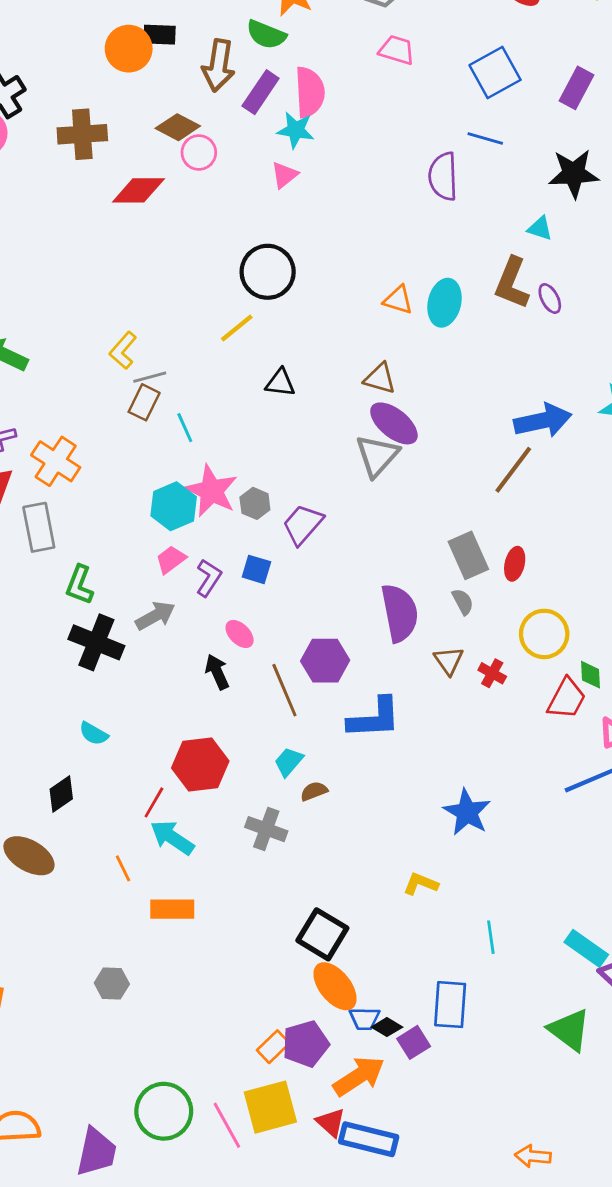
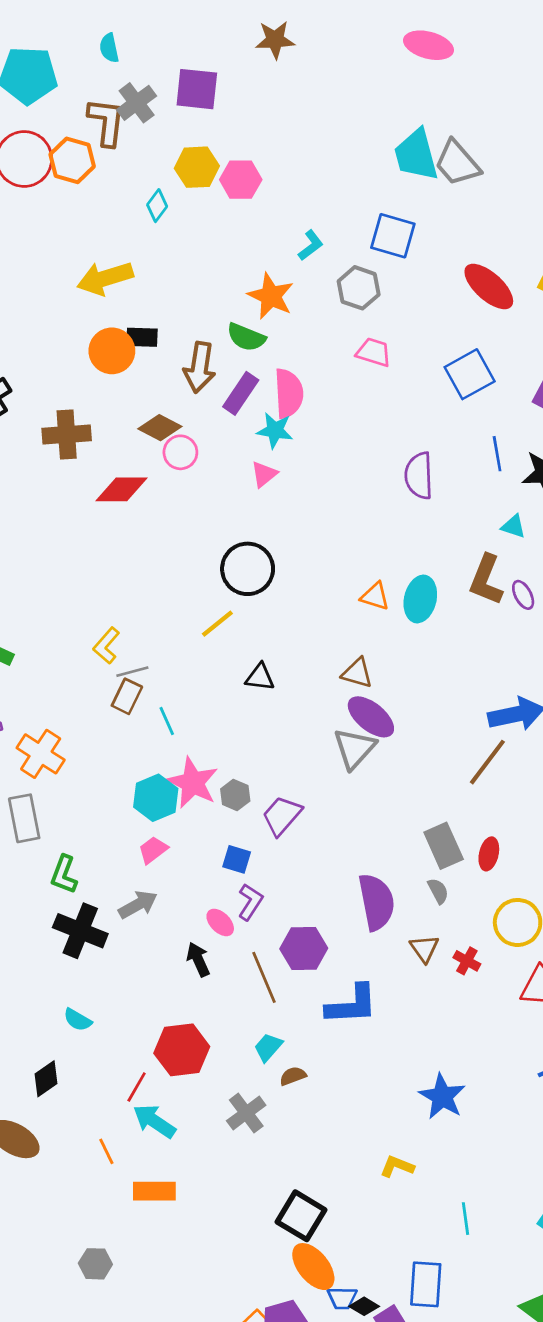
blue line: (485, 138) -> (497, 454), moved, turned 64
purple L-shape: (209, 578) -> (250, 902), moved
gray cross: (266, 829) -> (246, 1113), turned 33

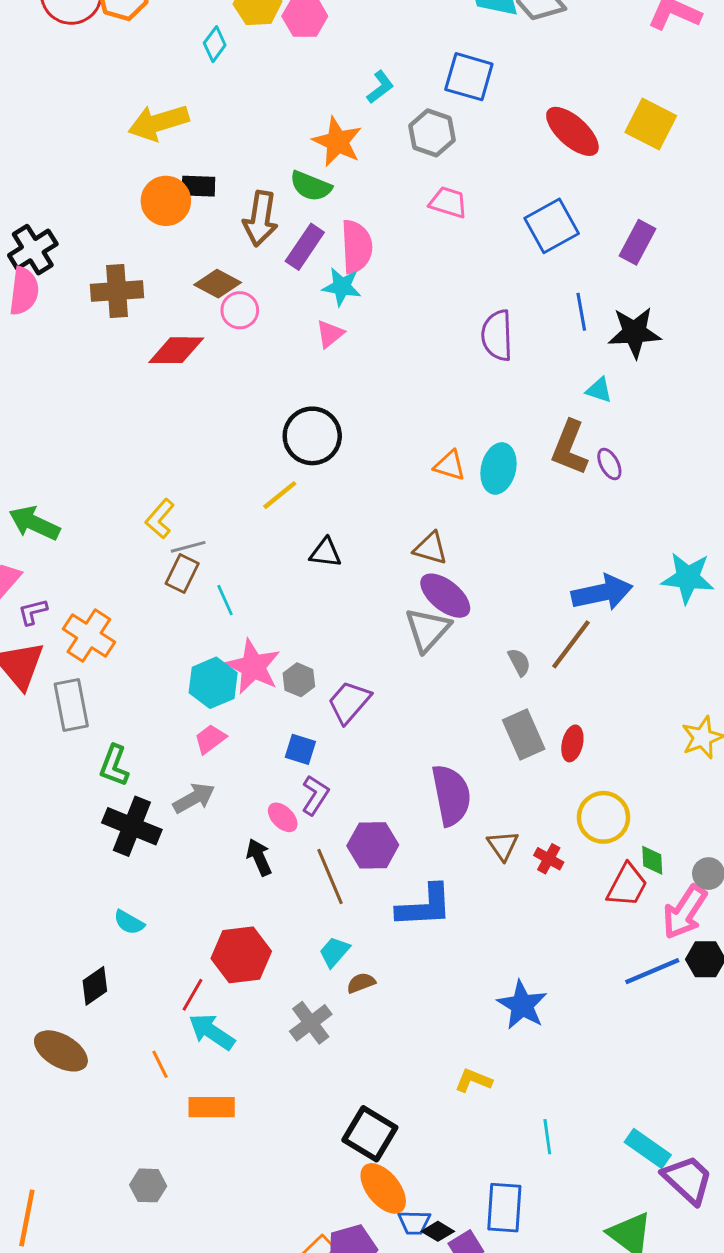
gray semicircle: (438, 891) -> (519, 662), moved

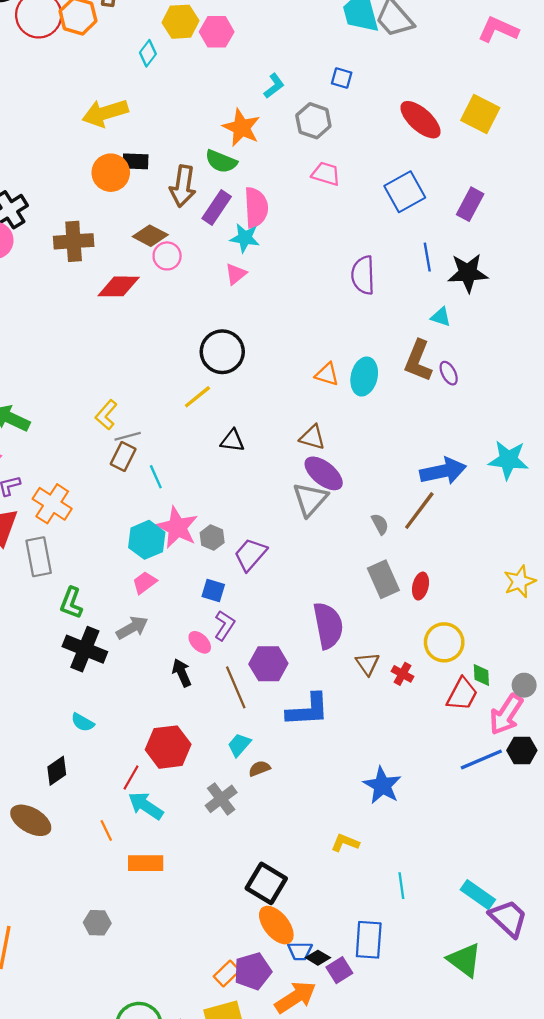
blue square: (469, 77) -> (342, 78), size x0.6

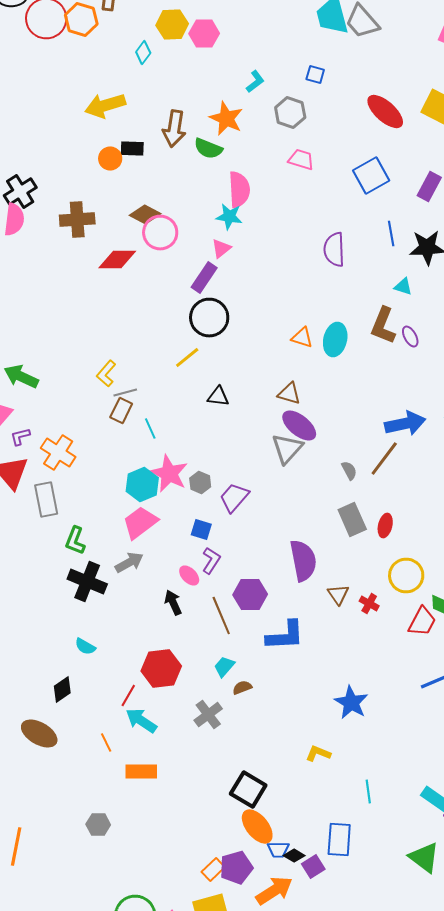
orange circle: (111, 173) -> (110, 158), size x0.7
brown arrow: (183, 186) -> (174, 128), moved
purple rectangle: (217, 208) -> (204, 278), moved
pink circle: (167, 256) -> (160, 232), size x1.4
pink trapezoid: (145, 583) -> (140, 522), size x1.6

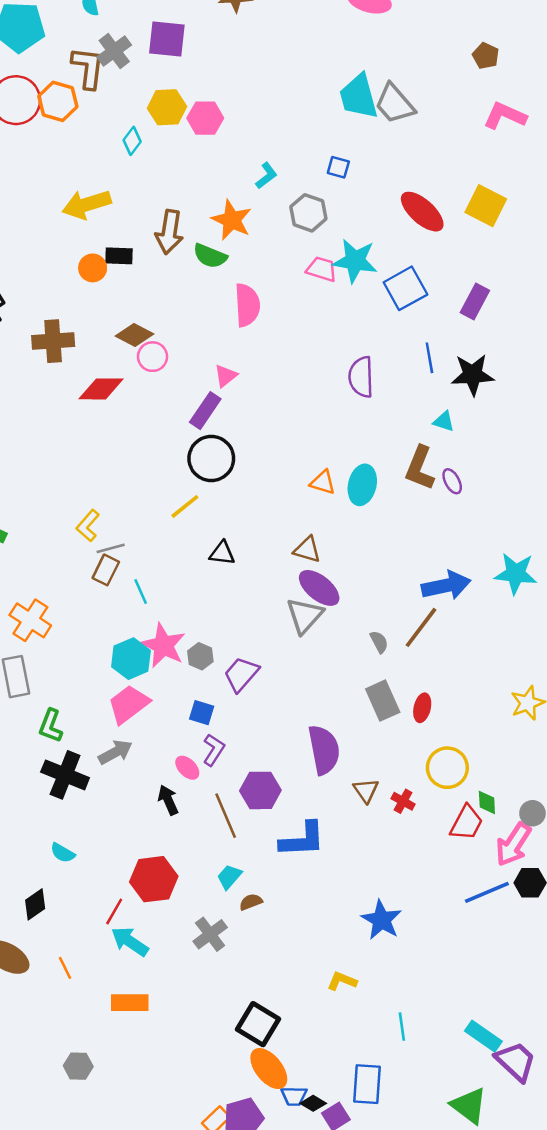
cyan star: (229, 216) -> (355, 261), moved, size x1.4
pink circle: (160, 232) -> (153, 357), size x0.7
orange line: (106, 742) -> (65, 968), moved

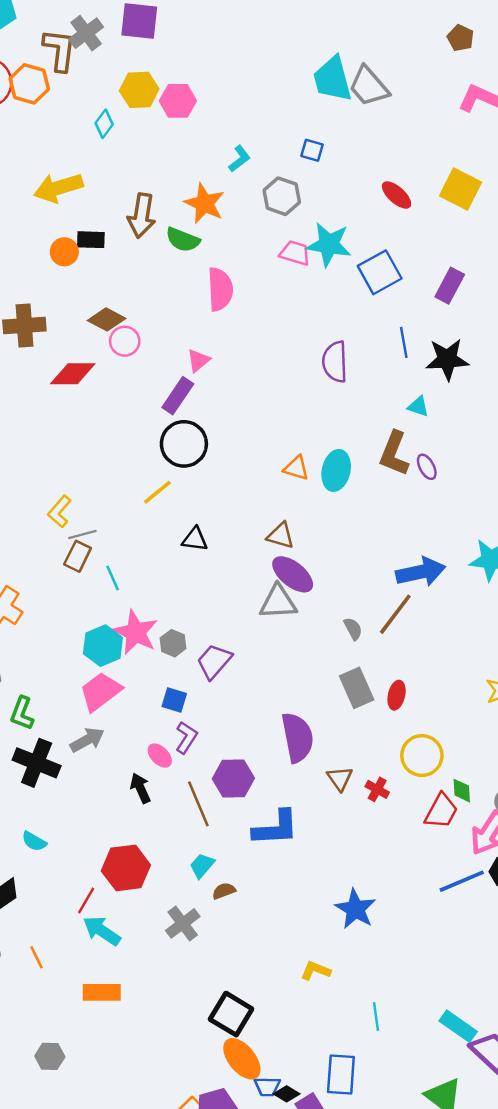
red ellipse: (422, 212) -> (397, 195), size x0.7
gray triangle: (305, 615) -> (278, 602), turned 45

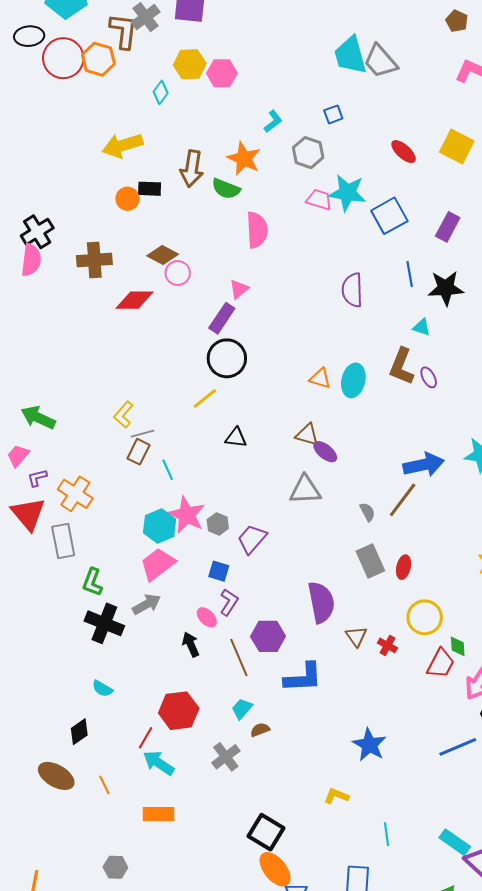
blue square: (312, 150) -> (333, 114), turned -36
purple ellipse: (293, 574) -> (325, 452), moved, size x0.7
blue line: (462, 881) -> (458, 747), moved

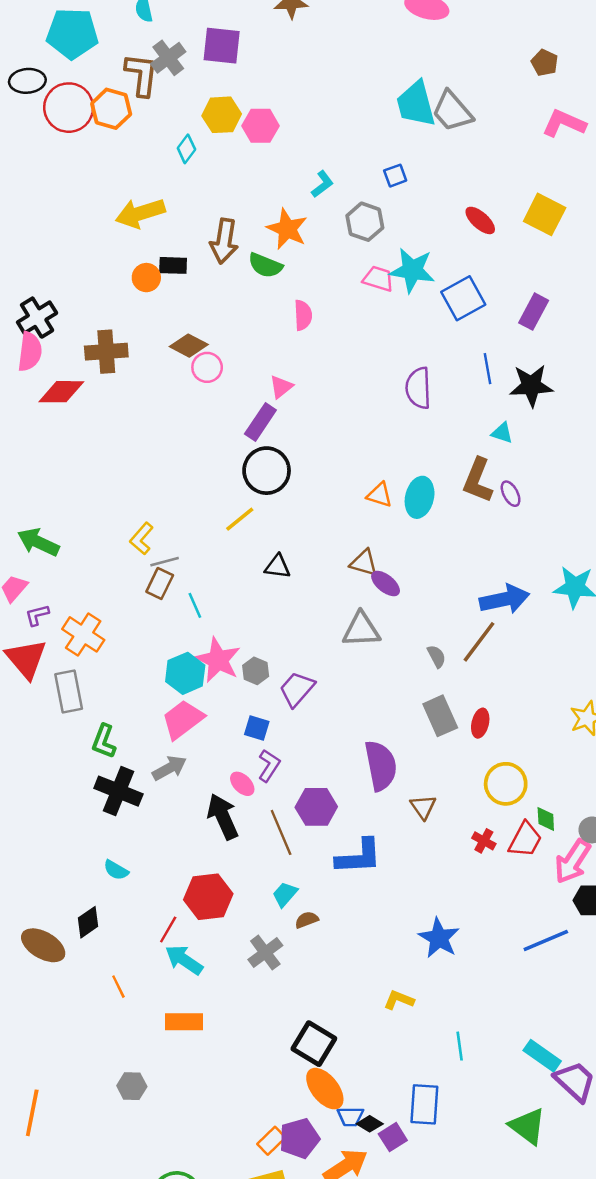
pink semicircle: (257, 230) -> (303, 315), size x0.7
red diamond: (135, 300) -> (61, 392), moved
black arrow: (191, 644) -> (223, 817), size x1.5
red cross: (387, 645) -> (484, 841), moved
brown ellipse: (56, 776) -> (43, 945), moved

